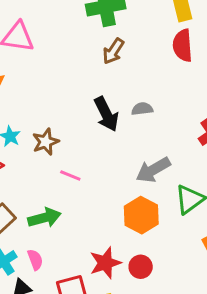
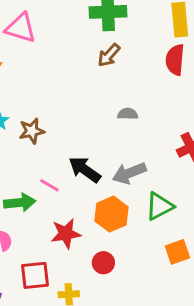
black arrow: (106, 114) -> (85, 170), moved, turned 144
pink line: (70, 176) -> (49, 185), moved
red star: (105, 263) -> (66, 234), moved

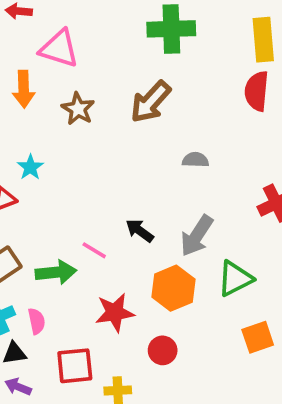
brown arrow: (109, 55) -> (151, 102), moved, size x1.4
brown star: (32, 131) -> (78, 109), moved, turned -30
black arrow: (85, 170) -> (140, 231), size x0.7
gray arrow: (129, 173) -> (197, 236), turned -36

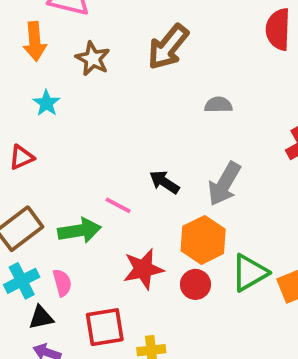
cyan star: (30, 167) -> (46, 103), moved
green triangle: (235, 279) -> (250, 273), moved
red circle: (163, 350) -> (195, 284), moved

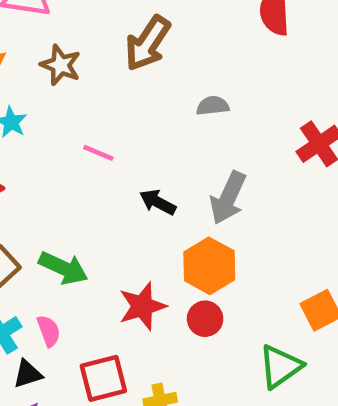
pink line: (118, 205) -> (98, 153), moved
green arrow: (80, 231) -> (63, 268), turned 39
green triangle: (250, 273) -> (280, 367), moved

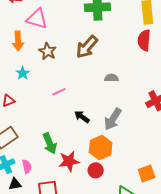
pink line: (98, 153) -> (59, 92), turned -56
green arrow: (63, 268) -> (50, 143), moved, turned 35

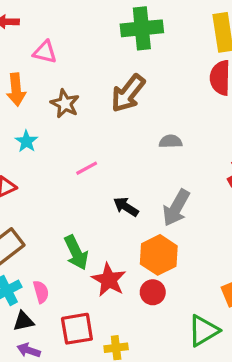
pink triangle: (37, 19) -> (45, 52), size x0.7
red star: (69, 161) -> (109, 280), turned -30

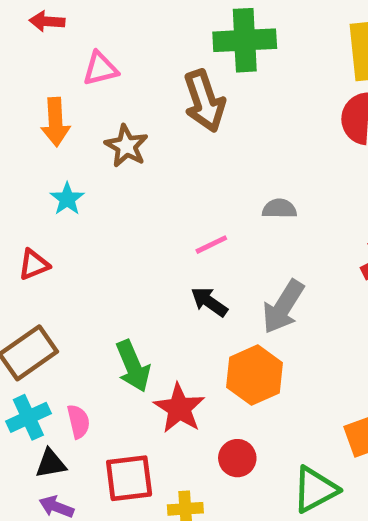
pink triangle: (45, 52) -> (100, 69), turned -30
brown arrow: (128, 93) -> (204, 101), moved, turned -60
pink line: (87, 168) -> (211, 245), moved
red circle: (153, 292) -> (237, 458), moved

